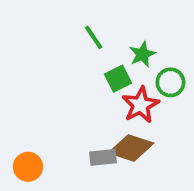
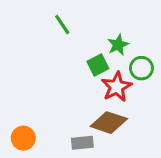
green line: (94, 37) -> (62, 25), moved
gray rectangle: (103, 157) -> (82, 143), moved

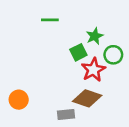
green line: (62, 25) -> (50, 20), turned -56
orange circle: (23, 138) -> (19, 100), moved

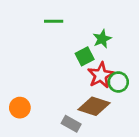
green circle: (113, 55) -> (118, 82), moved
gray rectangle: (66, 115) -> (71, 124), turned 35

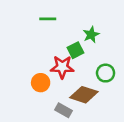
red star: (101, 75) -> (62, 67), moved, turned 30
orange circle: (20, 108) -> (41, 83), moved

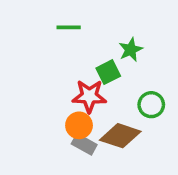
orange circle: (41, 83) -> (79, 125), moved
gray rectangle: (63, 110) -> (84, 144), moved

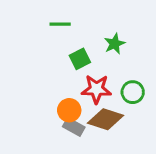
green square: (108, 72) -> (80, 59), moved
red star: (89, 96) -> (96, 89), moved

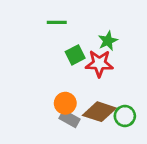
red star: (96, 89) -> (99, 63), moved
green circle: (133, 92) -> (125, 116), moved

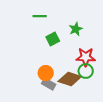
red star: (99, 63) -> (86, 57), moved
green circle: (125, 116) -> (86, 71), moved

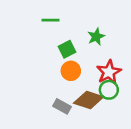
red star: (86, 57) -> (109, 72), turned -30
orange circle: (46, 73) -> (71, 71), moved

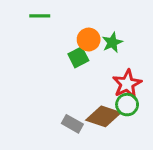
green line: (51, 20) -> (40, 16), moved
orange circle: (71, 71) -> (89, 40), moved

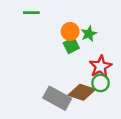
green square: (78, 57) -> (71, 45), moved
gray rectangle: (72, 124) -> (57, 98), size x1.6

